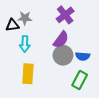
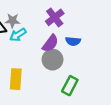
cyan arrow: (25, 44) -> (18, 35), moved, turned 56
blue semicircle: (83, 56) -> (73, 41), moved

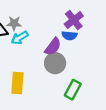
purple cross: (55, 17) -> (74, 20), moved
blue semicircle: (73, 41) -> (69, 36), moved

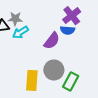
gray circle: (55, 63) -> (54, 70), moved
yellow rectangle: (17, 83) -> (32, 80), moved

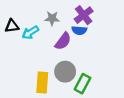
gray star: (15, 19) -> (52, 18), moved

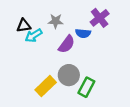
purple cross: (84, 15) -> (100, 18), moved
black triangle: (12, 26) -> (24, 26), moved
yellow rectangle: (42, 83) -> (46, 86), turned 42

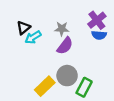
gray star: (56, 21) -> (62, 29), moved
black triangle: (24, 26) -> (23, 28), turned -32
blue semicircle: (83, 33) -> (99, 35), moved

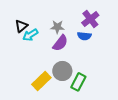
blue semicircle: (99, 35) -> (84, 36), moved

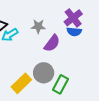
blue semicircle: (84, 36) -> (74, 32), moved
purple semicircle: (60, 43) -> (52, 43), moved

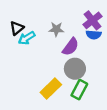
gray circle: (44, 73) -> (75, 69), moved
yellow rectangle: (21, 83) -> (51, 88), moved

